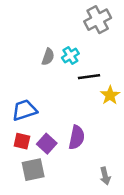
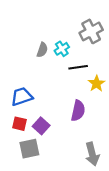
gray cross: (98, 20) -> (91, 31), moved
purple semicircle: (77, 137) -> (78, 111), moved
gray arrow: (105, 176) -> (92, 154), size x1.5

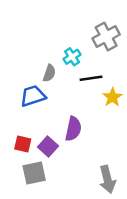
gray semicircle: (42, 50) -> (49, 73), moved
blue trapezoid: (22, 97) -> (33, 96), moved
purple semicircle: (78, 111) -> (73, 129), moved

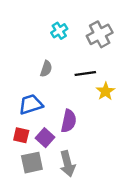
cyan cross: (72, 57) -> (59, 31), moved
blue trapezoid: (33, 96) -> (31, 104), moved
gray arrow: (107, 179) -> (68, 164), moved

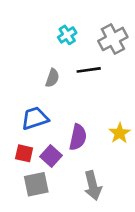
black line: (85, 74) -> (89, 70), moved
yellow star: (106, 91) -> (120, 133), moved
gray arrow: (68, 164) -> (93, 186), moved

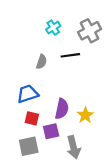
yellow star: (120, 133) -> (85, 115), moved
red square: (24, 153) -> (32, 118), moved
purple square: (51, 156) -> (51, 131), moved, turned 35

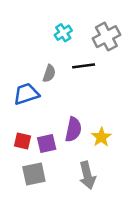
blue trapezoid: (28, 94) -> (26, 94), moved
red square: (32, 118) -> (22, 141), moved
purple square: (51, 131) -> (47, 143), moved

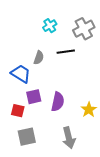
blue trapezoid: (26, 94) -> (21, 74), turned 50
yellow star: (101, 137) -> (89, 110), moved
purple square: (47, 143) -> (34, 97), moved

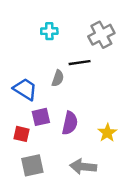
cyan cross: (50, 26) -> (49, 31), moved, turned 32
gray semicircle: (39, 58) -> (58, 78), moved
gray arrow: (69, 138) -> (83, 167), turned 110

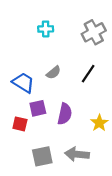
black line: (80, 63) -> (88, 74), moved, turned -48
gray semicircle: (58, 78) -> (53, 73), turned 32
gray square: (32, 165) -> (42, 156), moved

